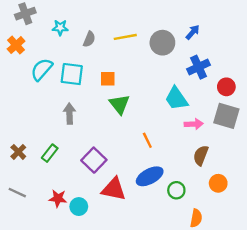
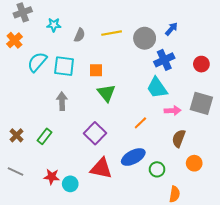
blue cross: (198, 67) -> (164, 60), moved
red circle: (226, 87) -> (201, 64), moved
orange line: (147, 140) -> (140, 123), moved, turned 72
purple square: (94, 160) -> (95, 133), moved

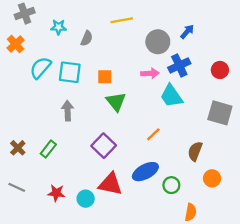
yellow line: (112, 33) -> (122, 20), moved
pink arrow: (172, 111) -> (150, 73), moved
cyan circle: (70, 184) -> (86, 199), moved

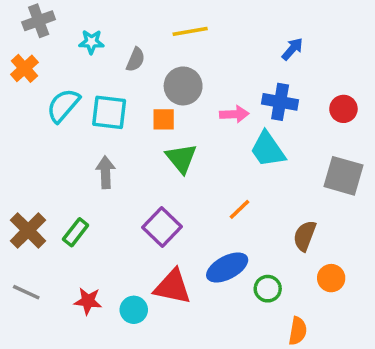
gray circle: (158, 42) -> (183, 86), moved
blue cross: (179, 65) -> (280, 102), turned 35
brown cross: (18, 148) -> (28, 230), size x1.5

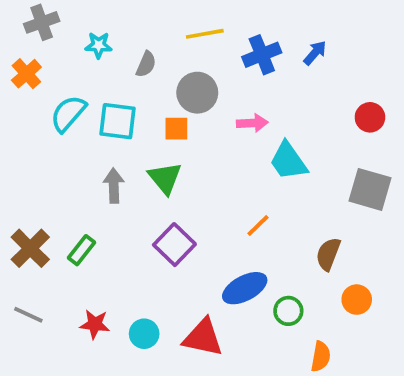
blue cross: (280, 102) -> (262, 55), moved, turned -32
green triangle: (181, 158) -> (165, 178), moved
red triangle: (173, 287) -> (203, 338), moved

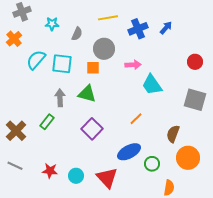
green triangle: (165, 178) -> (87, 94), turned -36
green rectangle: (81, 250) -> (47, 122), moved
orange circle: (357, 300) -> (188, 158), size x1.5
red triangle: (203, 338) -> (107, 178), turned 35

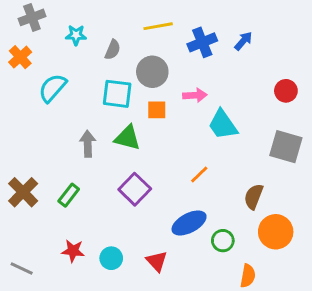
cyan square: (62, 64) -> (117, 94), moved
orange square: (93, 68) -> (157, 110), moved
green rectangle: (47, 122) -> (69, 195), moved
gray line: (15, 166) -> (22, 268), moved
red triangle: (107, 178) -> (157, 261), size x0.7

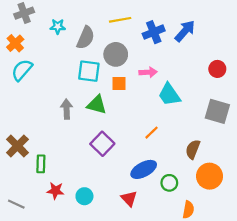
blue arrow: (243, 41) -> (185, 31), size x1.5
gray semicircle: (113, 50) -> (86, 38), size x1.5
cyan semicircle: (52, 88) -> (22, 70), moved
green rectangle: (69, 195) -> (41, 164), moved, turned -36
red triangle: (157, 261) -> (129, 198), moved

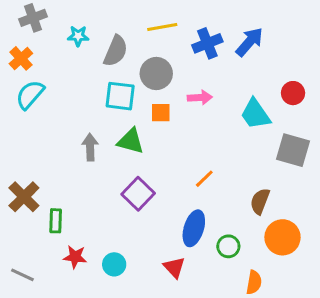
cyan trapezoid: (169, 95) -> (255, 114), moved
blue ellipse: (144, 169) -> (194, 228), turned -45

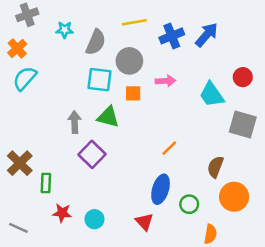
purple square: (138, 194) -> (92, 154), moved

